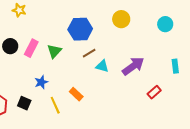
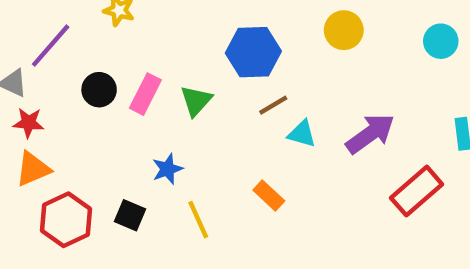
red rectangle: (154, 92) -> (417, 191), size x1.6
orange rectangle: (76, 94) -> (269, 195), moved

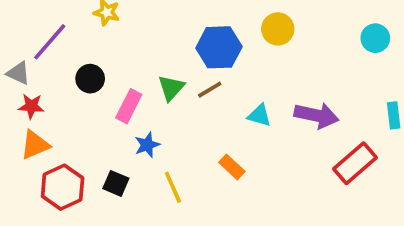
yellow circle: (344, 30) -> (278, 29), moved
pink rectangle: (145, 94) -> (129, 106), moved
brown line: (273, 105) -> (210, 90), moved
purple arrow: (370, 134) -> (316, 115), turned 48

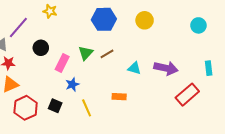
blue hexagon: (219, 47) -> (104, 19), moved
orange rectangle: (232, 167) -> (119, 97), turned -40

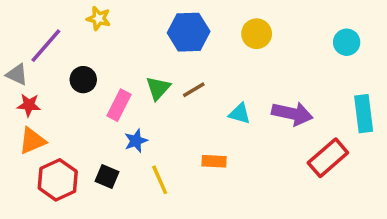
cyan rectangle: (209, 68) -> (364, 114), size x1.5

